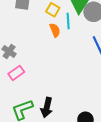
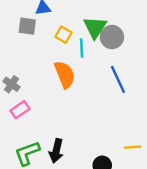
orange semicircle: (55, 30) -> (65, 75), moved, size x1.6

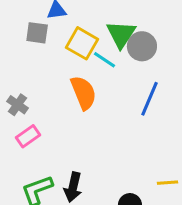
yellow square: (64, 35) -> (82, 43), size x1.5
cyan line: (82, 48) -> (104, 60), turned -54
blue line: (118, 79) -> (149, 99), turned 48

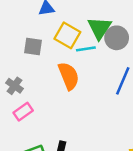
gray square: (37, 33) -> (33, 46), moved
cyan line: (104, 60) -> (86, 49), turned -42

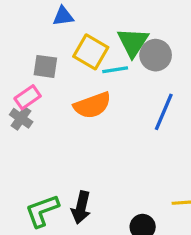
orange semicircle: (69, 76) -> (92, 105), turned 92
pink rectangle: (23, 112) -> (28, 97), moved

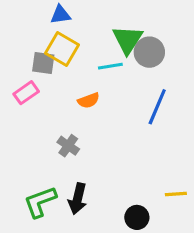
yellow square: (91, 52) -> (62, 49), moved
orange semicircle: (92, 105) -> (89, 100), size x0.6
gray cross: (21, 118) -> (68, 146), moved

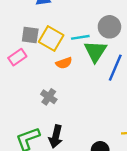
green triangle: (128, 40) -> (95, 51), moved
yellow square: (62, 49) -> (51, 38), moved

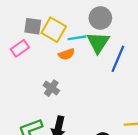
gray circle: (109, 27) -> (100, 18), moved
cyan line: (80, 37) -> (77, 38), moved

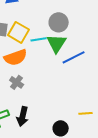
orange semicircle: (67, 54) -> (16, 57), moved, size x1.6
blue line: (118, 59) -> (74, 57), turned 40

